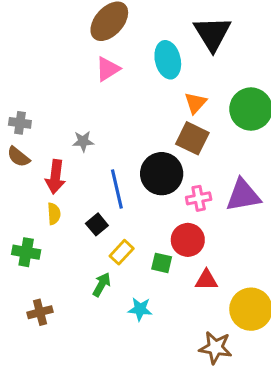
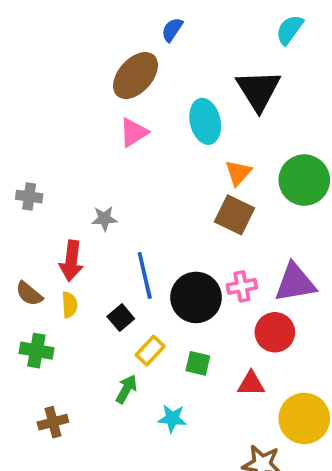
brown semicircle: (18, 157) -> (29, 294), moved
black circle: (162, 174) -> (196, 297), moved
red circle: (188, 240) -> (275, 332), moved

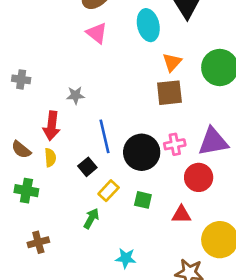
pink triangle: (134, 132) -> (97, 33), turned -50
brown square: (235, 215) -> (169, 93), turned -32
cyan star: (172, 418) -> (126, 258), moved

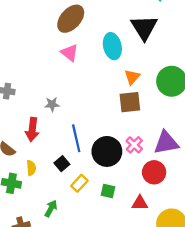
pink cross: (175, 144) -> (134, 145), turned -35
yellow semicircle: (50, 158) -> (31, 168), moved
green arrow: (91, 218) -> (51, 209), moved

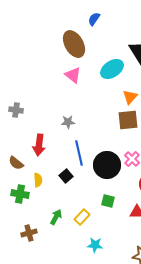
brown ellipse: (71, 19) -> (74, 44), turned -72
cyan ellipse: (112, 46) -> (112, 69), turned 70
gray star: (52, 104) -> (68, 122), moved
yellow rectangle: (79, 183) -> (82, 217), moved

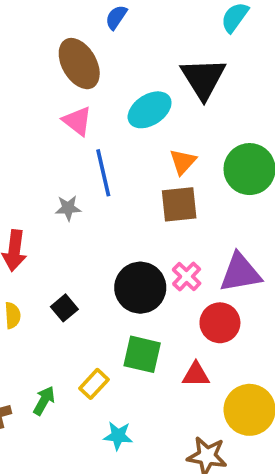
blue line: (79, 153) -> (103, 173), moved
green square: (108, 201) -> (142, 354), size x1.5
green arrow: (56, 217) -> (44, 401), moved

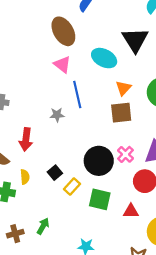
cyan ellipse: (150, 110) -> (104, 58), turned 60
yellow rectangle: (94, 384) -> (72, 187), moved

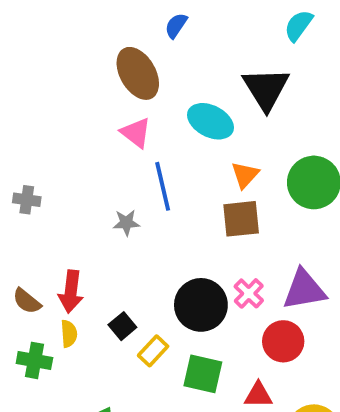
red arrow: (26, 139) -> (71, 292), moved

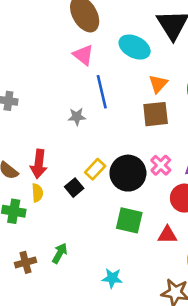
yellow rectangle: (153, 351) -> (95, 169), moved

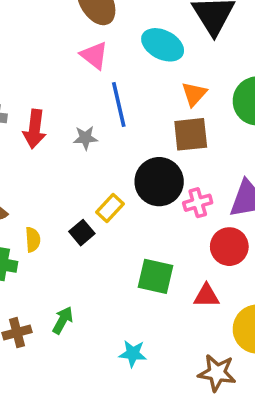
red arrow: (39, 164) -> (35, 129), moved
pink cross: (161, 165) -> (198, 203), turned 30
black circle: (128, 173) -> (159, 182), moved

